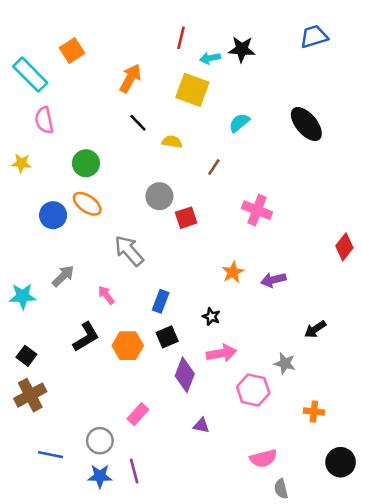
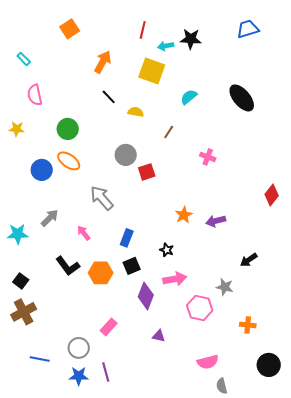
orange square: (72, 51) -> (70, 29), moved
cyan rectangle: (30, 75) -> (24, 59), size x0.5
pink cross: (257, 210) -> (208, 157), moved, size x0.7
black L-shape: (86, 337) -> (68, 266), turned 85

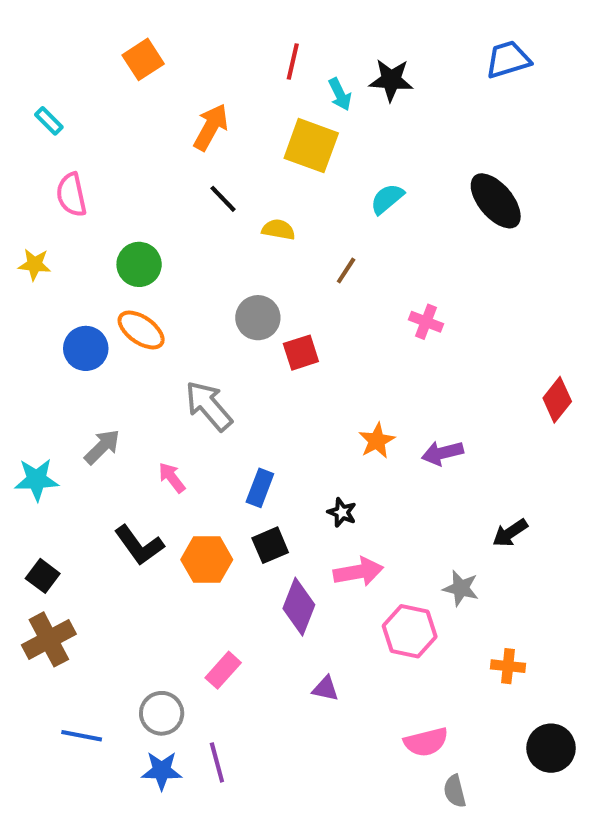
cyan arrow: (166, 46) -> (340, 94), turned -105

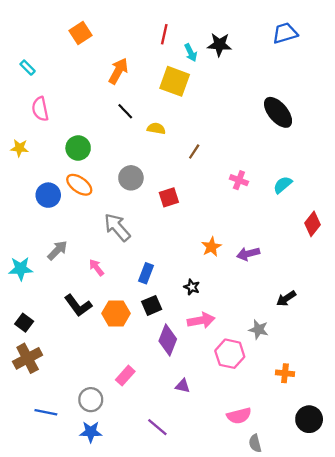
cyan semicircle: (387, 199) -> (283, 185), moved
gray circle: (258, 318) -> (131, 178), moved
purple line: (217, 762) -> (157, 427), moved, turned -35

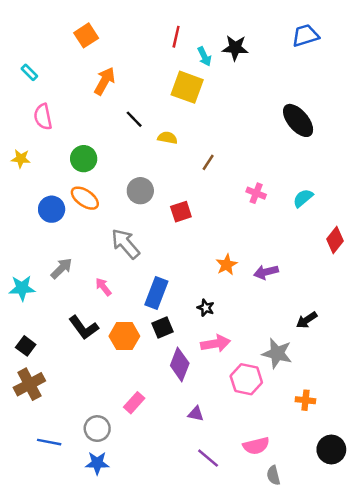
orange arrow: (118, 71) -> (105, 81), moved
blue rectangle: (146, 273) -> (156, 293), size x1.4
gray star: (259, 330) -> (277, 353), size x1.4
purple line: (157, 427) -> (208, 458), moved

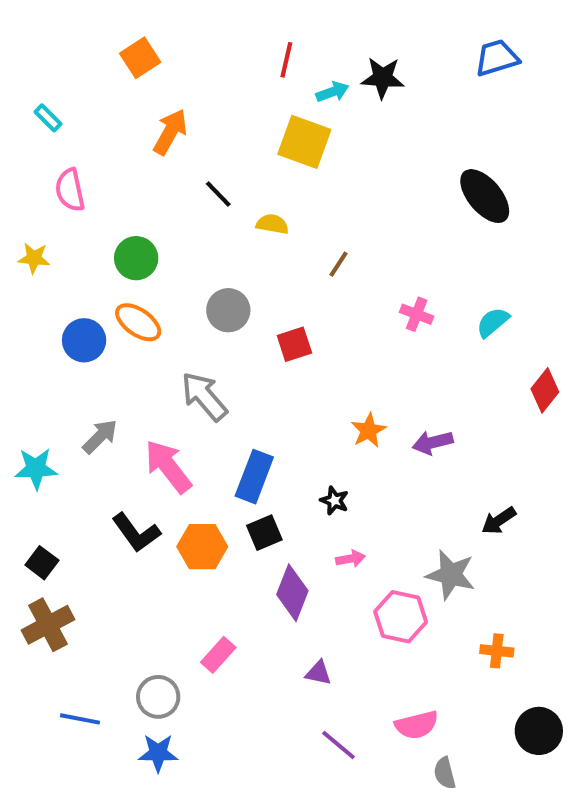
cyan arrow: (204, 56) -> (332, 92), turned -84
pink arrow: (103, 287) -> (168, 466), size x1.8
pink arrow: (215, 344) -> (351, 559), size x0.6

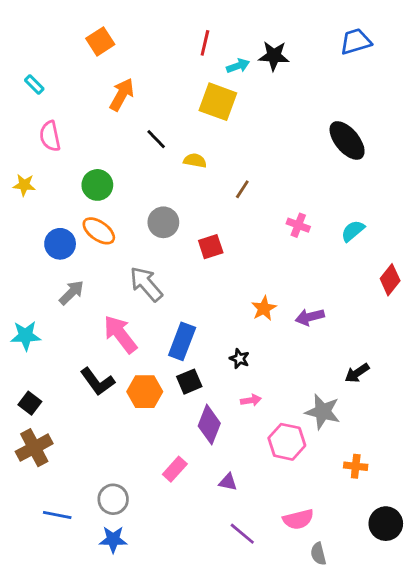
gray arrow: (100, 436) -> (72, 293), moved
pink rectangle: (218, 655) -> (175, 469), moved

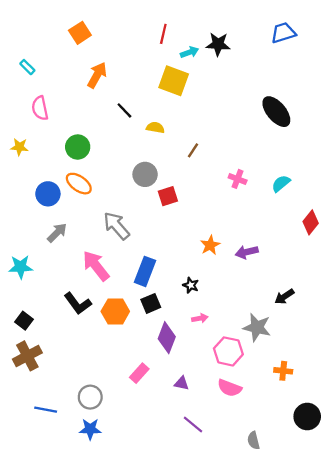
gray circle: (163, 222) -> (145, 174), moved
pink semicircle: (298, 519) -> (230, 388), moved, turned 35

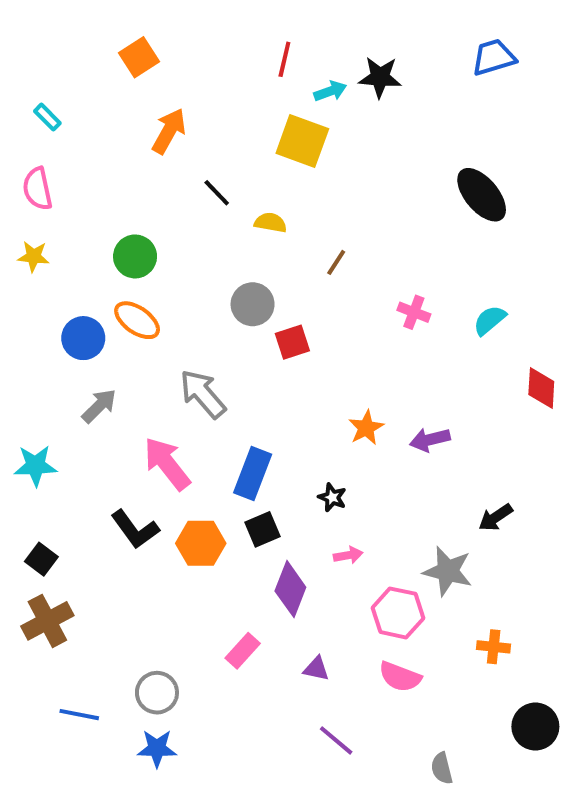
pink semicircle: (40, 108) -> (37, 189), moved
red diamond: (311, 222) -> (541, 388), turned -35

